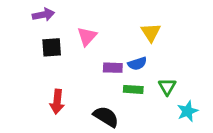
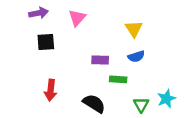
pink triangle: (87, 36) -> (77, 18), moved
blue semicircle: (137, 64) -> (136, 56), moved
green triangle: (167, 87) -> (141, 105), moved

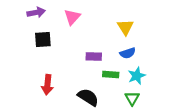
cyan star: (166, 99) -> (137, 76), moved

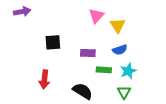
purple arrow: (36, 12) -> (22, 12), moved
pink triangle: (72, 17) -> (96, 16), moved
black square: (43, 40) -> (53, 42), moved

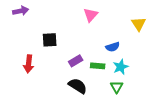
yellow triangle: (118, 25) -> (139, 24), moved
purple rectangle: (88, 53) -> (76, 61), moved, turned -32
red arrow: (44, 79) -> (29, 64), moved

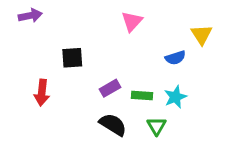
blue semicircle: (113, 47) -> (175, 58), moved
green triangle: (117, 87) -> (157, 126), moved

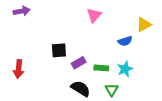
yellow triangle: (202, 34) -> (144, 25), turned 35
black square: (72, 58) -> (59, 50), moved
red arrow: (42, 93) -> (19, 69), moved

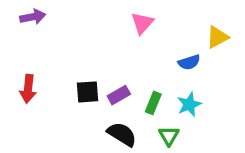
black square: (59, 50) -> (87, 92), moved
green rectangle: (101, 68) -> (153, 103), turned -72
red arrow: (19, 69) -> (28, 89), moved

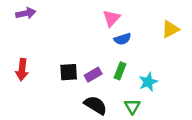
blue semicircle: (189, 62) -> (122, 39), moved
green rectangle: (153, 103) -> (120, 71), moved

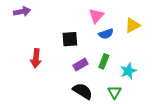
yellow triangle: (170, 29) -> (133, 25), moved
red arrow: (22, 70) -> (36, 58), moved
black square: (69, 72) -> (70, 39), moved

